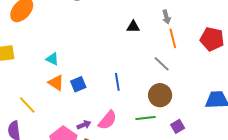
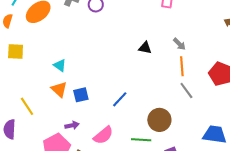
gray arrow: (166, 17) -> (179, 44), turned -40
gray line: (162, 64) -> (186, 91), moved
blue line: (117, 82) -> (120, 99), turned 42
purple arrow: (84, 125) -> (72, 125), moved

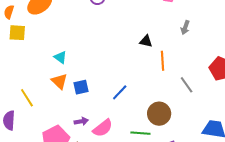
gray arrow: (179, 44) -> (185, 27), moved, turned 64
yellow square: (16, 51) -> (17, 33), moved
orange line: (182, 66) -> (162, 61), moved
purple arrow: (72, 125) -> (81, 121), moved

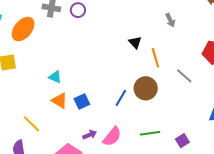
gray arrow: (185, 27) -> (170, 20), turned -32
black triangle: (146, 41) -> (135, 42), turned 48
brown circle: (159, 114) -> (146, 88), moved

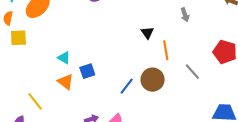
blue square: (82, 101) -> (87, 71), moved

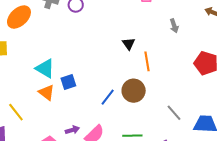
gray arrow: (185, 15) -> (174, 26), moved
cyan triangle: (64, 58) -> (45, 68), size x1.5
gray line: (192, 72) -> (174, 113), moved

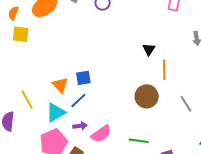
cyan triangle: (45, 68) -> (56, 113), moved, turned 50
blue line: (108, 97) -> (78, 100), moved
gray line: (174, 113) -> (186, 104), moved

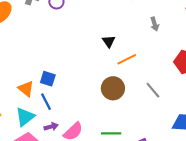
orange line: (164, 70) -> (127, 59), turned 72
blue square: (83, 78) -> (48, 79), turned 35
blue line: (78, 100) -> (46, 102), turned -66

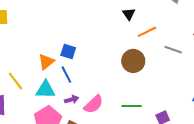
orange triangle: (26, 89) -> (46, 62), turned 42
gray line: (153, 90) -> (173, 50), moved, turned -30
cyan triangle: (25, 117) -> (45, 90), turned 40

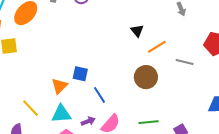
blue line: (66, 75) -> (100, 95), moved

